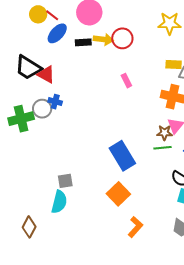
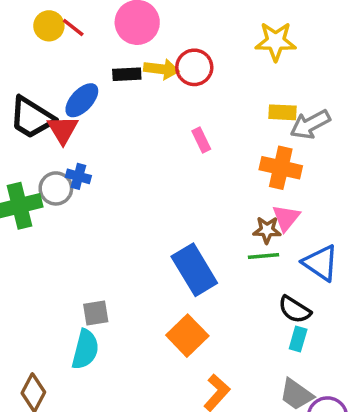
blue ellipse: (57, 33) -> (82, 100), moved
red triangle: (46, 75) -> (63, 130), turned 30

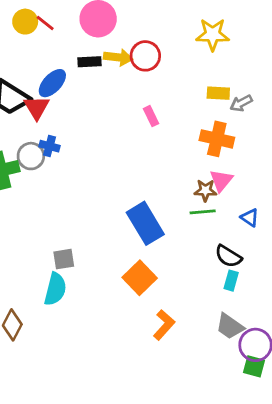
gray arrow: (310, 124) -> (241, 103), size x0.7
blue triangle: (321, 263) -> (250, 218), size x0.6

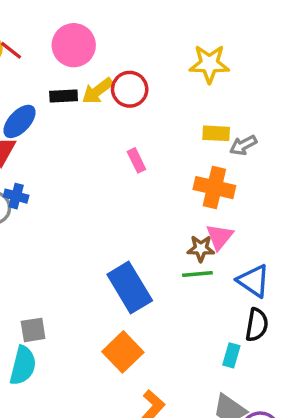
yellow arrow: (118, 57) -> (97, 91), turned 136
blue triangle: (250, 218) -> (253, 281), size x1.5
black semicircle: (228, 256) -> (257, 325), moved, turned -112

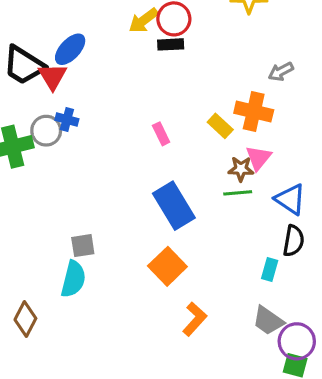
black rectangle: (64, 96) -> (171, 44), moved
yellow rectangle: (216, 133) -> (220, 126), moved, turned 40
pink rectangle: (136, 160) -> (161, 134), moved

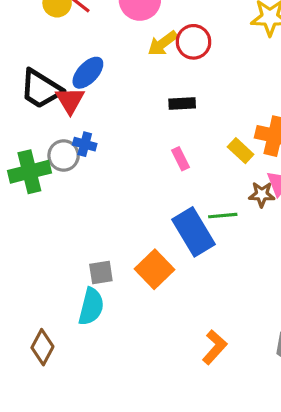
black rectangle: (171, 44) -> (182, 104), moved
green line: (238, 193) -> (223, 216), moved
orange square: (167, 266) -> (155, 269), moved

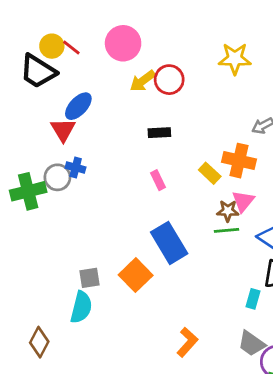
black trapezoid: (41, 89) -> (38, 71), moved
green line: (223, 216) -> (226, 230), moved

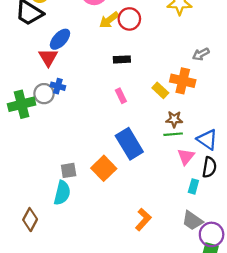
pink triangle: (243, 201) -> (186, 157), moved

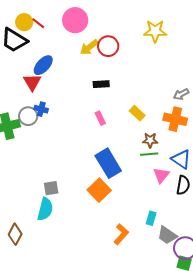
gray arrow: (201, 54) -> (181, 94), moved
orange cross: (183, 81) -> (175, 119), moved
orange square: (104, 168) -> (99, 190), moved
cyan rectangle: (193, 186) -> (151, 218), moved

